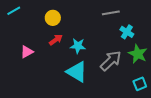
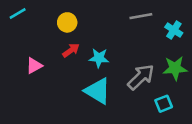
cyan cross: (127, 32) -> (174, 30), moved
green star: (138, 54) -> (175, 68), turned -30
cyan square: (140, 84) -> (164, 104), moved

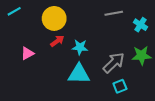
yellow circle: (67, 22) -> (54, 18), size x1.5
cyan triangle: (98, 91) -> (79, 74), turned -30
cyan square: (164, 104) -> (120, 86), moved

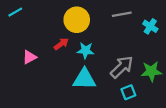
yellow circle: (54, 18) -> (77, 20), moved
green star: (141, 55) -> (151, 71), moved

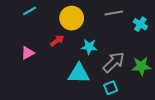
cyan line: (15, 12) -> (30, 11), moved
cyan star: (86, 51) -> (89, 47), moved
cyan square: (128, 92) -> (111, 88), moved

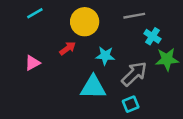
cyan cross: (140, 24) -> (152, 36), moved
green star: (141, 66) -> (167, 59), moved

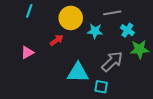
cyan line: (35, 13) -> (29, 11), turned -40
cyan star: (105, 56) -> (95, 31), moved
cyan square: (131, 104) -> (101, 87), moved, turned 32

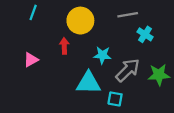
cyan star: (95, 31) -> (102, 55), moved
red arrow: (57, 40) -> (64, 46), turned -56
green star: (140, 49) -> (159, 75), moved

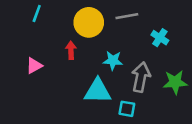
gray line: (128, 15) -> (127, 16), moved
gray arrow: (128, 70) -> (141, 77), turned -35

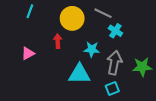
gray line: (127, 16) -> (103, 13), turned 36
cyan cross: (160, 38) -> (115, 31), moved
cyan square: (127, 109) -> (112, 88), moved, turned -32

